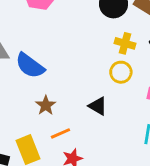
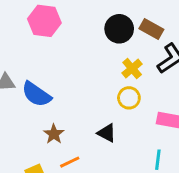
yellow cross: (125, 43) -> (132, 69), turned 36

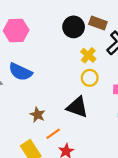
blue semicircle: (36, 94) -> (20, 72), moved
black triangle: (107, 133) -> (77, 107), size x1.5

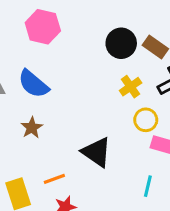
yellow circle: (90, 78) -> (146, 120), moved
brown star: (38, 115) -> (32, 128), moved

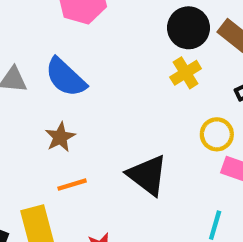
yellow cross: (131, 87) -> (186, 73), moved
orange line: (54, 179) -> (72, 185), moved

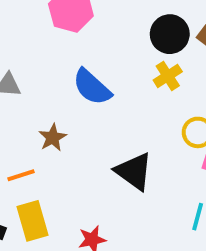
blue semicircle: (66, 77) -> (92, 87), moved
orange line: (72, 185) -> (21, 175), moved

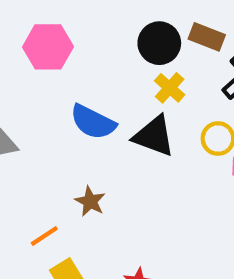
brown star: (53, 138) -> (90, 201), moved
black triangle: (134, 171) -> (154, 136), moved

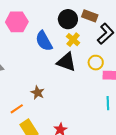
blue semicircle: (93, 122) -> (44, 41), moved, turned 35

